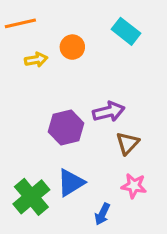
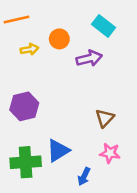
purple arrow: (109, 112) -> (89, 58), moved
purple hexagon: (66, 127) -> (24, 106), moved
green cross: (31, 197) -> (26, 162), turned 36

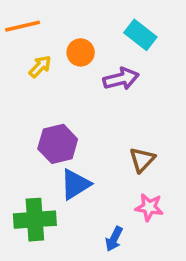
yellow arrow: (29, 49) -> (40, 67), turned -36
purple hexagon: (24, 106) -> (58, 144), moved
blue triangle: (58, 151) -> (75, 184), moved

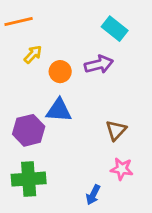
orange circle: (81, 52) -> (60, 72), moved
purple hexagon: (58, 144) -> (29, 130), moved
blue triangle: (75, 184) -> (59, 110), moved, turned 36

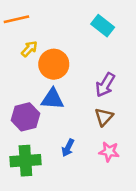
purple arrow: (99, 64) -> (105, 85), moved, turned 135
orange circle: (60, 72) -> (54, 64), size x1.5
blue arrow: (93, 195) -> (68, 148), moved

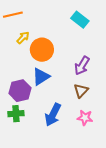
blue triangle: (52, 99) -> (41, 77), turned -36
blue arrow: (68, 148) -> (53, 115), size x1.6
green cross: (25, 161) -> (16, 114), moved, size x0.7

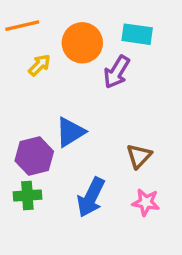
cyan rectangle: (80, 20) -> (137, 34), turned -30
orange circle: (42, 50) -> (82, 43), moved
purple arrow: (82, 66) -> (117, 72), moved

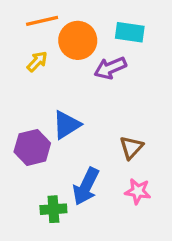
orange line: (22, 26) -> (42, 21), moved
purple arrow: (117, 72) -> (110, 68), turned 36
green cross: (27, 195) -> (53, 209), moved

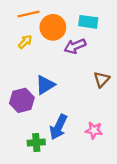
brown triangle: (131, 147) -> (102, 79), moved

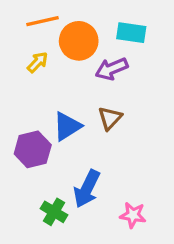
brown triangle: (102, 79) -> (110, 118), moved
pink star: (94, 130) -> (133, 215), moved
green cross: (36, 142) -> (54, 212), turned 35

